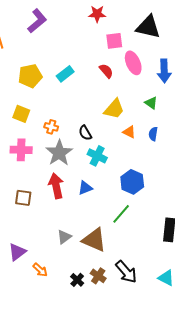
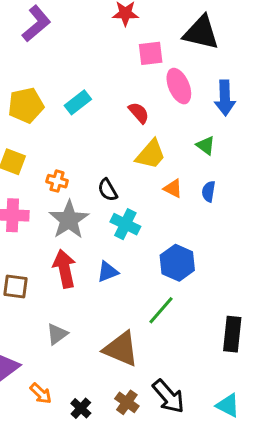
red semicircle: (106, 71) -> (139, 113), moved
gray triangle: (64, 237) -> (57, 334), moved
black cross: (77, 280) -> (81, 408), moved

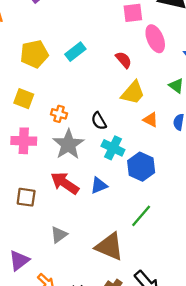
blue hexagon: (177, 263) -> (141, 167), moved
red arrow: (65, 269) -> (65, 183), turned -44

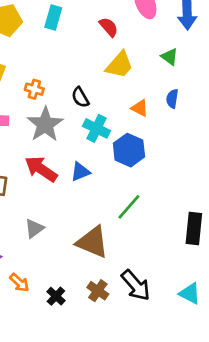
cyan rectangle: (75, 52) -> (53, 18), turned -36
orange triangle: (150, 120) -> (140, 108), moved

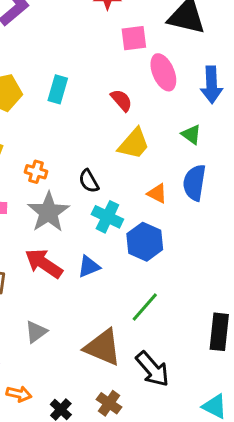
blue semicircle: (172, 99) -> (194, 183), size x1.6
orange arrow: (19, 283) -> (19, 394), turned -30
black arrow: (136, 285) -> (152, 369), moved

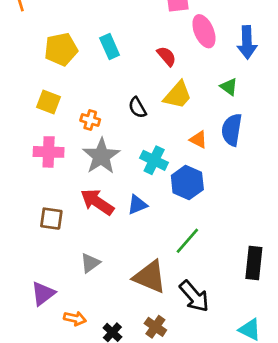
cyan rectangle: (58, 89) -> (110, 47), turned -40
black semicircle: (89, 181) -> (137, 108), moved

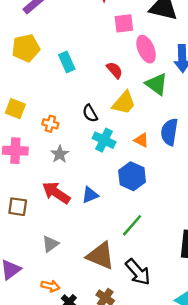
yellow pentagon: (61, 49) -> (26, 48), moved
green triangle: (229, 87) -> (157, 84), moved, size x1.5
gray star: (101, 156) -> (60, 154), size x0.6
cyan cross: (154, 160) -> (104, 140), moved
orange arrow: (75, 318) -> (50, 286), moved

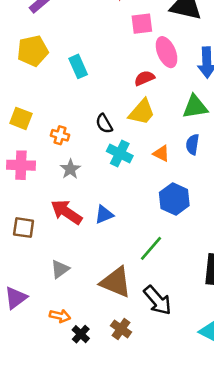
red semicircle: (115, 70) -> (144, 78), moved, turned -72
green triangle: (157, 84) -> (195, 107), moved, turned -45
blue semicircle: (169, 132) -> (193, 144), size x0.7
blue hexagon: (132, 176) -> (174, 199), moved

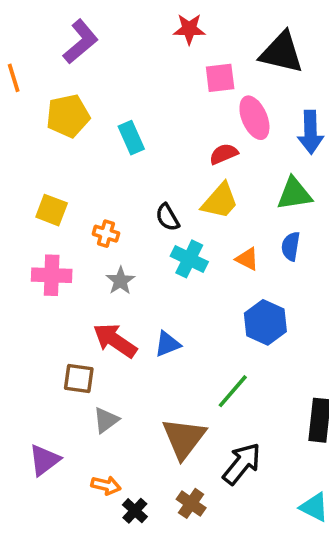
brown square: (24, 228) -> (79, 379), moved
brown triangle: (116, 282) -> (184, 438), turned 44
black arrow: (157, 300) -> (242, 464), turned -100

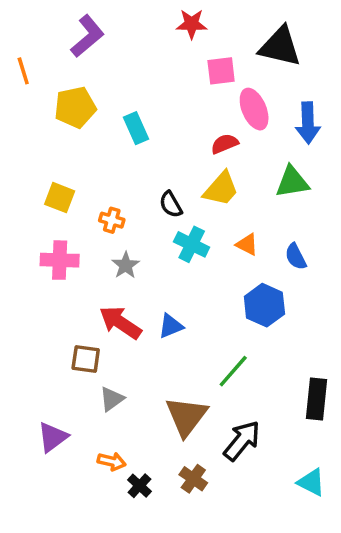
blue semicircle: (291, 246) -> (296, 257), moved, turned -36

